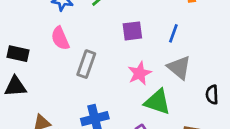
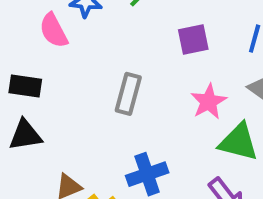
pink semicircle: (60, 38) -> (54, 31), moved

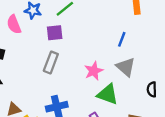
purple square: (193, 39) -> (55, 33), moved

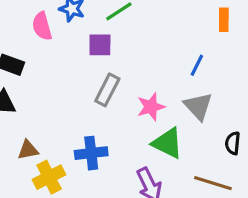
gray rectangle: (51, 62) -> (107, 90), moved

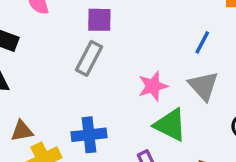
gray rectangle: (107, 90) -> (89, 58), moved

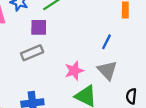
gray rectangle: (89, 58) -> (32, 53), turned 40

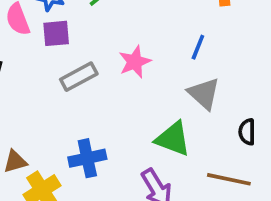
purple square: (39, 27) -> (56, 33), moved
pink star: (74, 71) -> (135, 62), moved

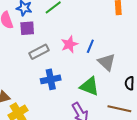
blue line: (198, 47) -> (90, 46), moved
blue cross: (87, 158) -> (51, 79), moved

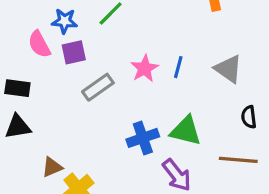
gray triangle: (107, 62) -> (228, 69), moved
blue cross: (51, 79) -> (143, 138), moved

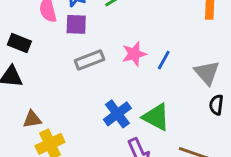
black semicircle: (249, 117) -> (216, 105), moved
blue cross: (143, 138) -> (117, 114), turned -32

